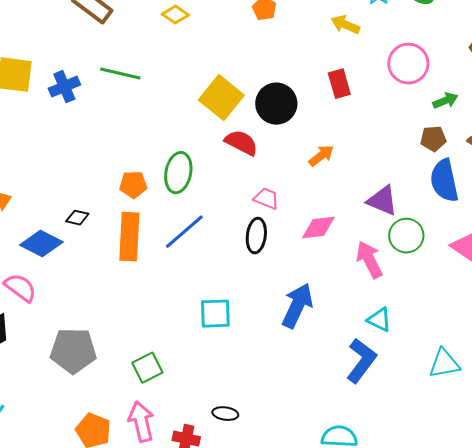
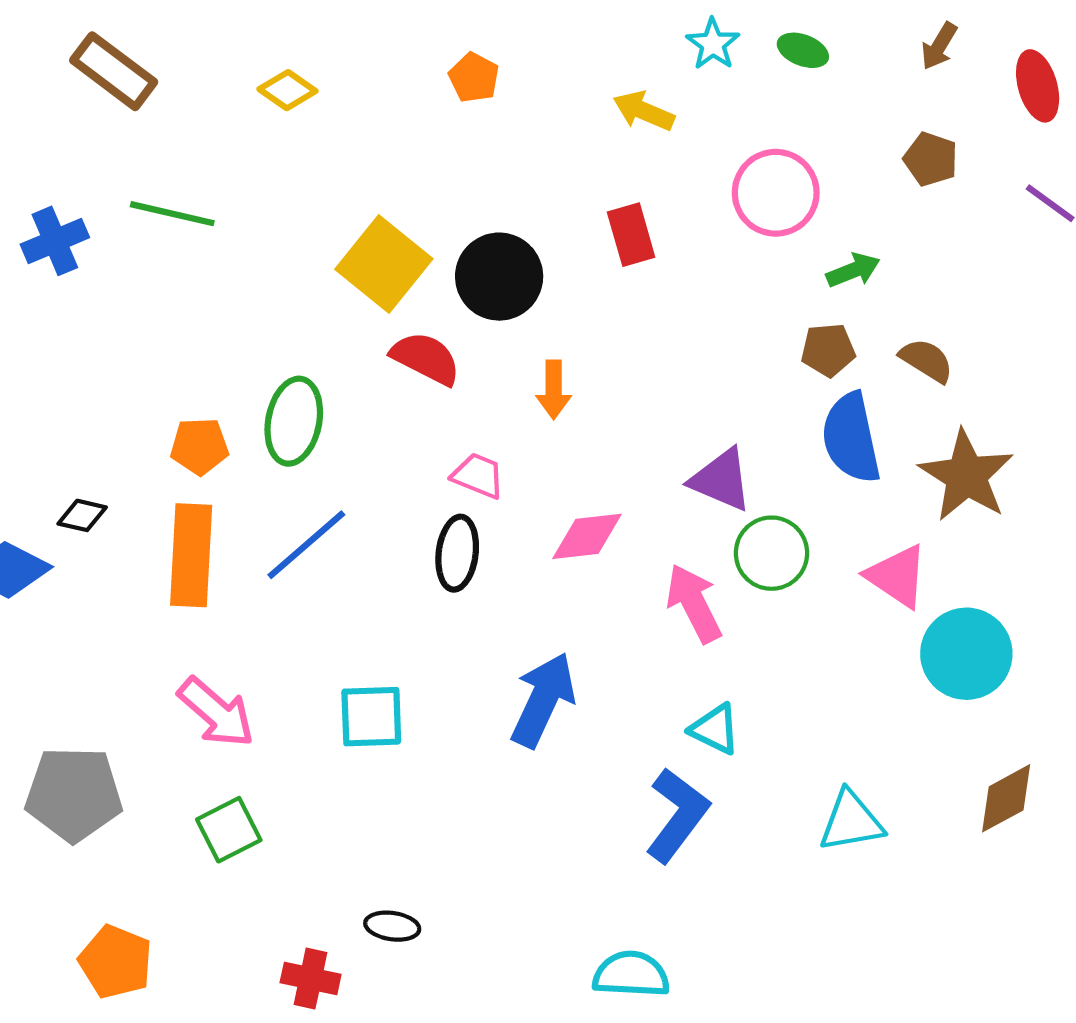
orange arrow: (321, 156) -> (554, 390), moved, turned 128
pink arrow: (141, 422) -> (216, 712), moved, turned 144

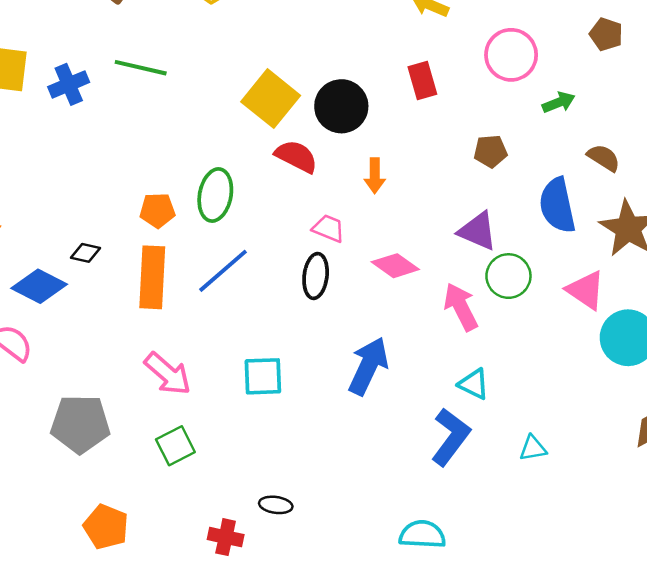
brown pentagon: (828, 350) -> (490, 151), moved
pink diamond: (587, 536) -> (395, 266), turned 42
cyan triangle: (851, 821) -> (533, 448), moved, size x0.7

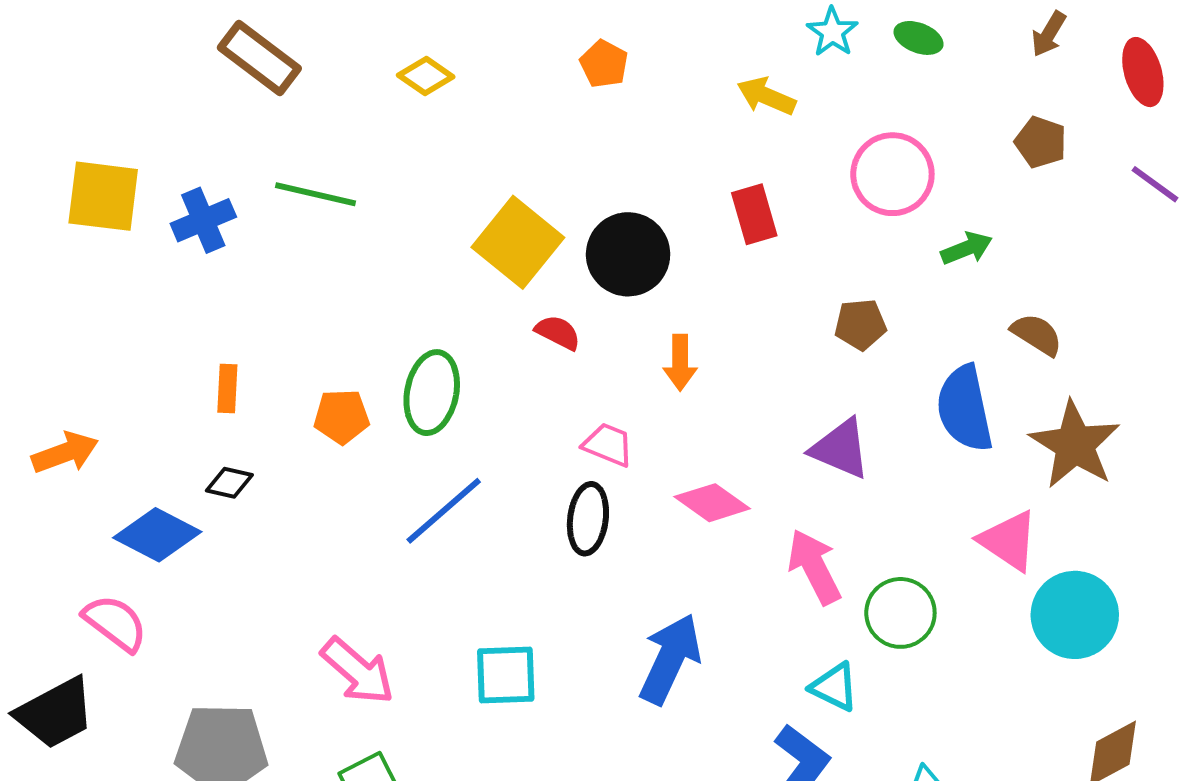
red semicircle: (296, 156) -> (558, 332), size x0.7
green circle: (508, 276) -> (900, 613), moved
orange rectangle: (152, 277) -> (227, 389), moved, size x0.5

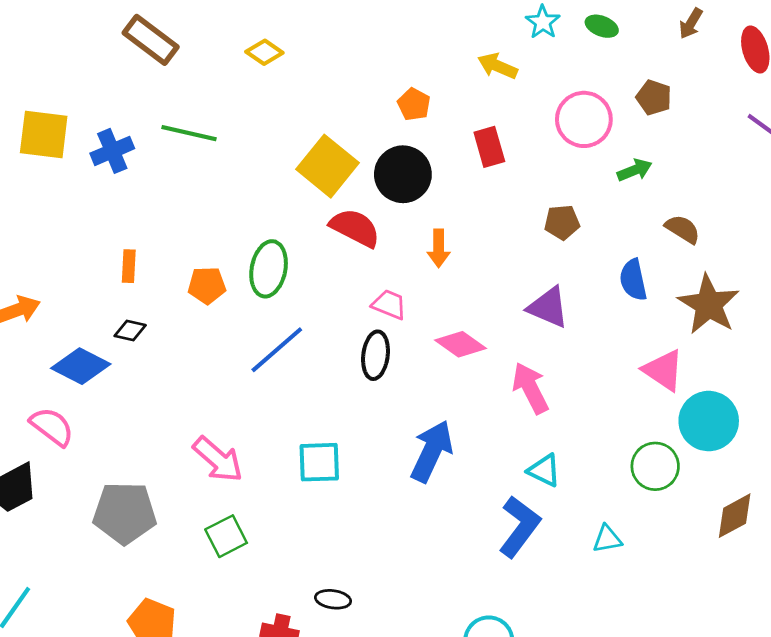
orange pentagon: (604, 64) -> (414, 104), moved
brown pentagon: (1041, 142) -> (654, 97), moved
red semicircle: (558, 332) -> (355, 228), size x1.6
blue semicircle: (965, 409) -> (633, 280), size x0.7
green circle: (900, 613) -> (655, 466), moved

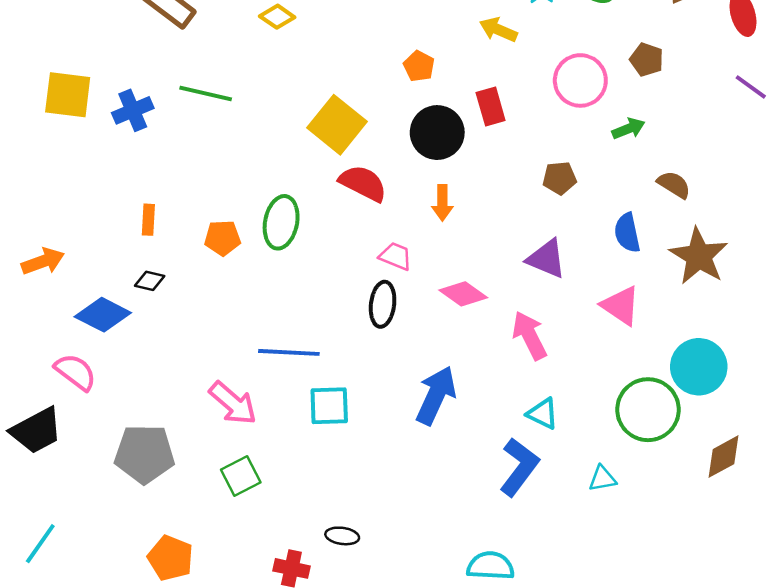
black circle: (403, 174) -> (437, 133), moved
blue line: (277, 350) -> (289, 352), moved, turned 44
pink triangle: (663, 370) -> (621, 306), moved
green circle: (655, 466) -> (648, 410), size x1.4

